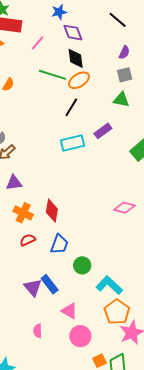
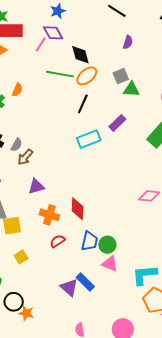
purple diamond: (73, 33) -> (53, 33), moved
gray square: (125, 75) -> (121, 76), moved
green circle: (82, 265) -> (107, 245), moved
cyan L-shape: (109, 285) -> (145, 275), turned -40
pink triangle: (69, 311) -> (110, 264), moved

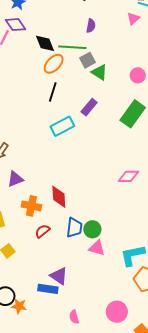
green line: (60, 74) -> (72, 47), moved
green triangle: (131, 89) -> (99, 72), turned 36
blue rectangle: (85, 282) -> (48, 289), moved, turned -30

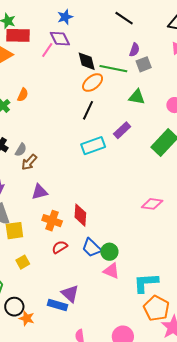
gray square: (87, 60) -> (144, 64), moved
green triangle: (99, 72) -> (137, 97), turned -30
blue trapezoid: (74, 228) -> (92, 248), turned 120

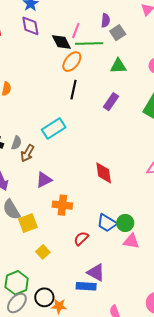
purple diamond: (60, 39) -> (30, 26), turned 30
pink line: (47, 50) -> (76, 31), moved
cyan rectangle: (93, 146) -> (54, 129), moved
red diamond: (80, 215) -> (104, 173), moved
red semicircle: (60, 247) -> (81, 238), moved

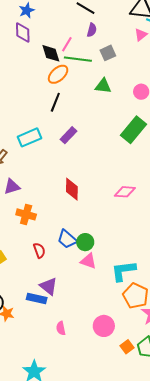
purple semicircle: (106, 20) -> (92, 30), moved
purple rectangle: (111, 102) -> (68, 135), moved
red semicircle: (81, 238) -> (39, 250), turned 105

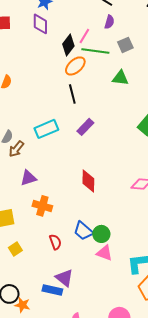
black diamond: (51, 53) -> (68, 45), turned 55
black line: (55, 102) -> (72, 94), turned -36

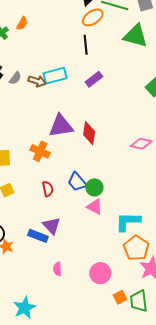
green triangle: (120, 78) -> (136, 36), size x1.5
brown arrow: (16, 149) -> (37, 81), moved, turned -120
purple triangle: (28, 178) -> (61, 126), moved, size x1.5

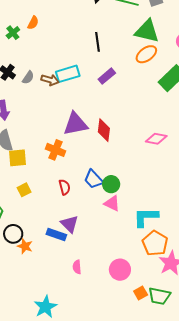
orange ellipse: (93, 17) -> (146, 54), moved
green trapezoid: (139, 301) -> (159, 296), turned -70

